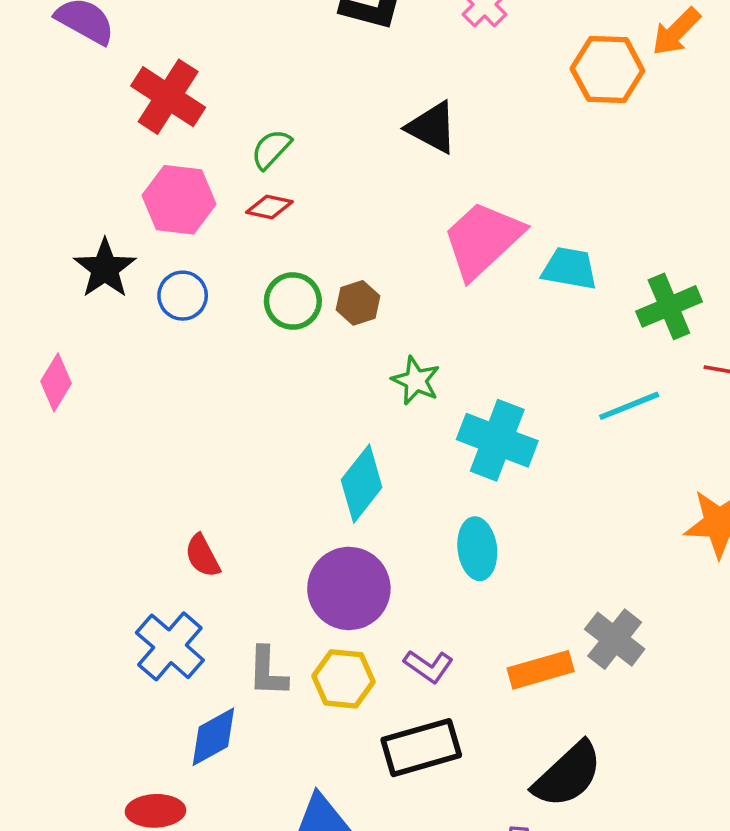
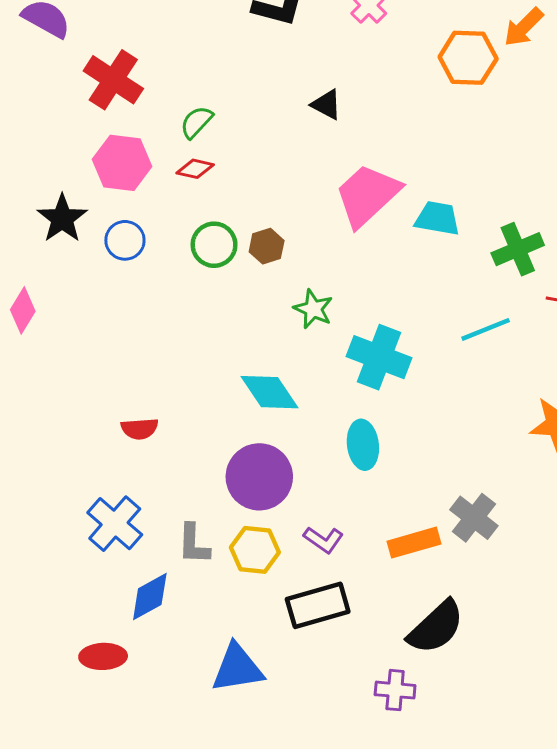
black triangle: (432, 127) -> (326, 105), size x0.7
cyan diamond: (362, 484) -> (270, 392), turned -72
red semicircle: (202, 556) -> (140, 429), moved, turned -66

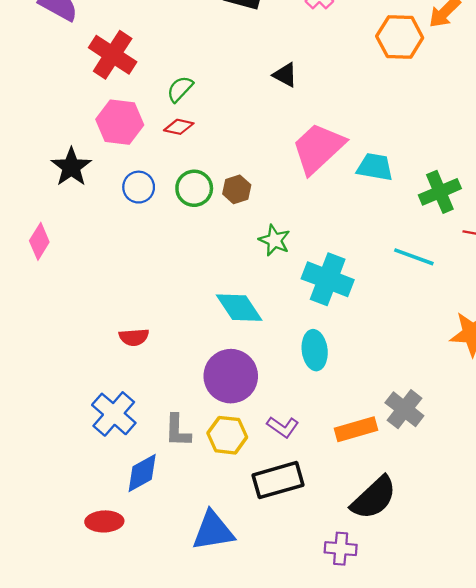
blue circle: (125, 240) -> (139, 187), moved
cyan line: (486, 329) -> (414, 257), turned 42

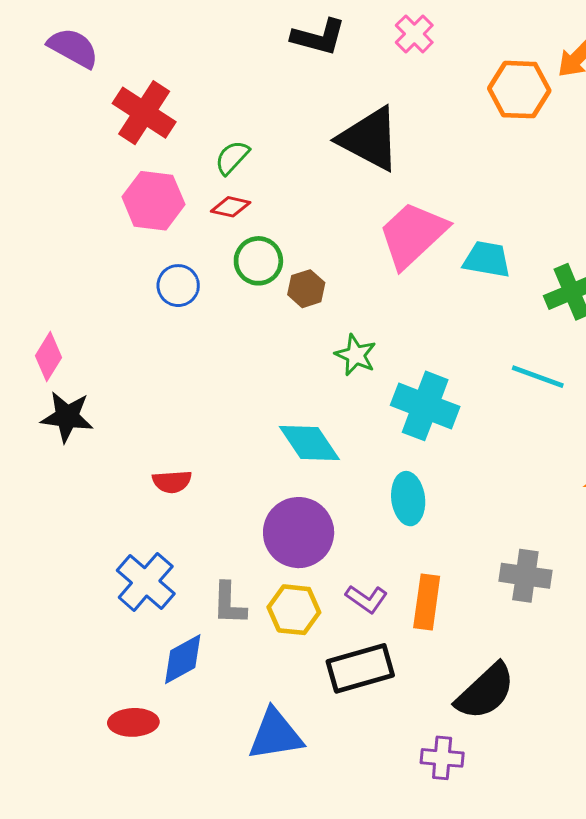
black triangle: (285, 75) -> (370, 139), size x2.0
black star: (71, 167) -> (67, 417), moved, turned -30
green circle: (194, 188) -> (258, 261), moved
gray cross: (404, 409) -> (525, 576), turned -30
orange rectangle: (356, 429) -> (427, 602), moved, turned -66

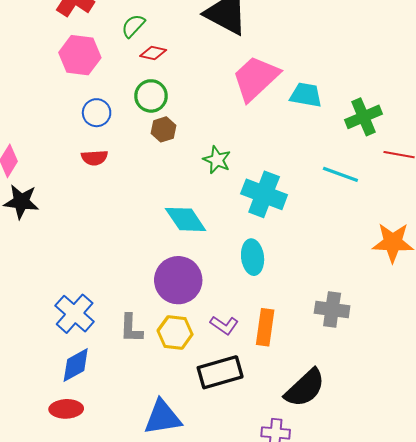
red diamond: (231, 207) -> (153, 53), moved
brown hexagon: (306, 289) -> (164, 129), moved
red semicircle: (172, 482) -> (94, 158), moved
blue diamond: (183, 659) -> (76, 365), moved

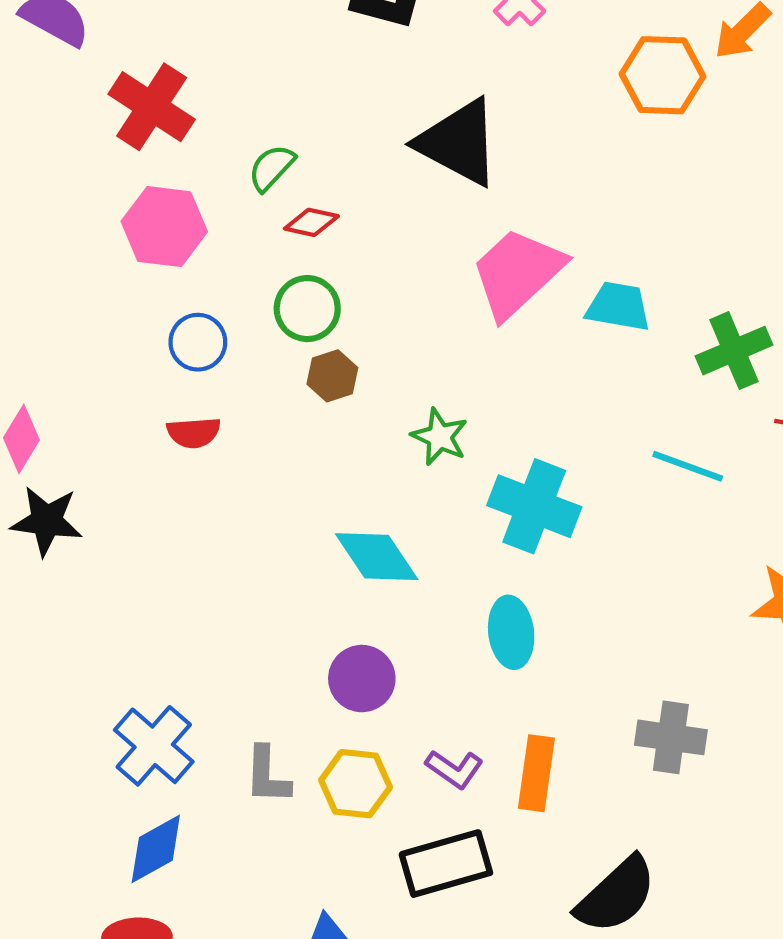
purple circle: (178, 280) -> (362, 679), size x0.7

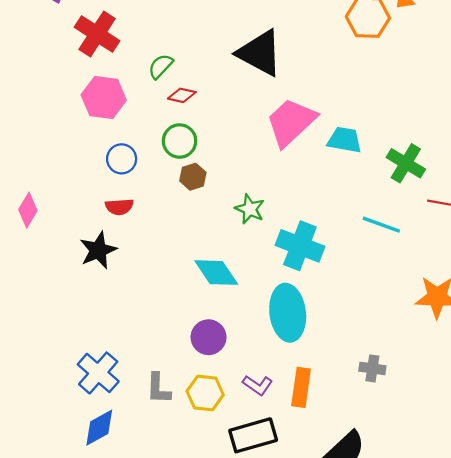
green cross: (734, 351) -> (406, 163), turned -36
black star: (47, 521) -> (98, 250), moved, turned -30
cyan ellipse: (511, 632) -> (288, 313), size x1.5
gray cross: (671, 737) -> (372, 368), size x0.7

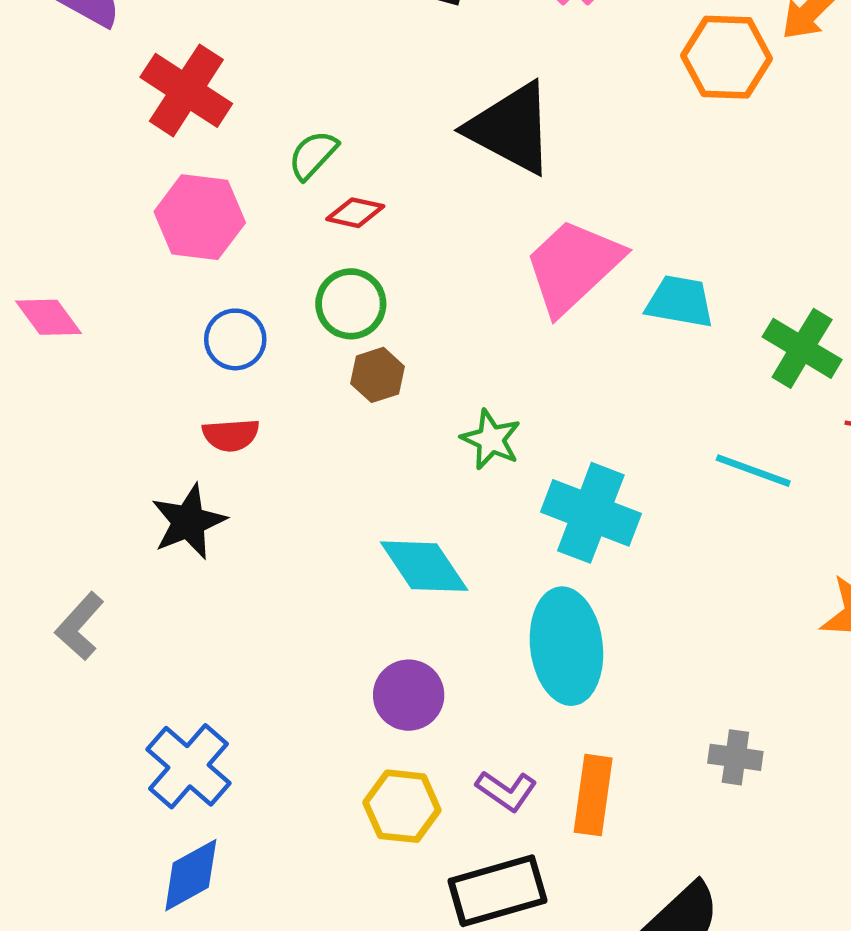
pink diamond: (28, 210) -> (49, 317), moved, turned -68
gray L-shape: (158, 389) -> (80, 626), moved, turned 40

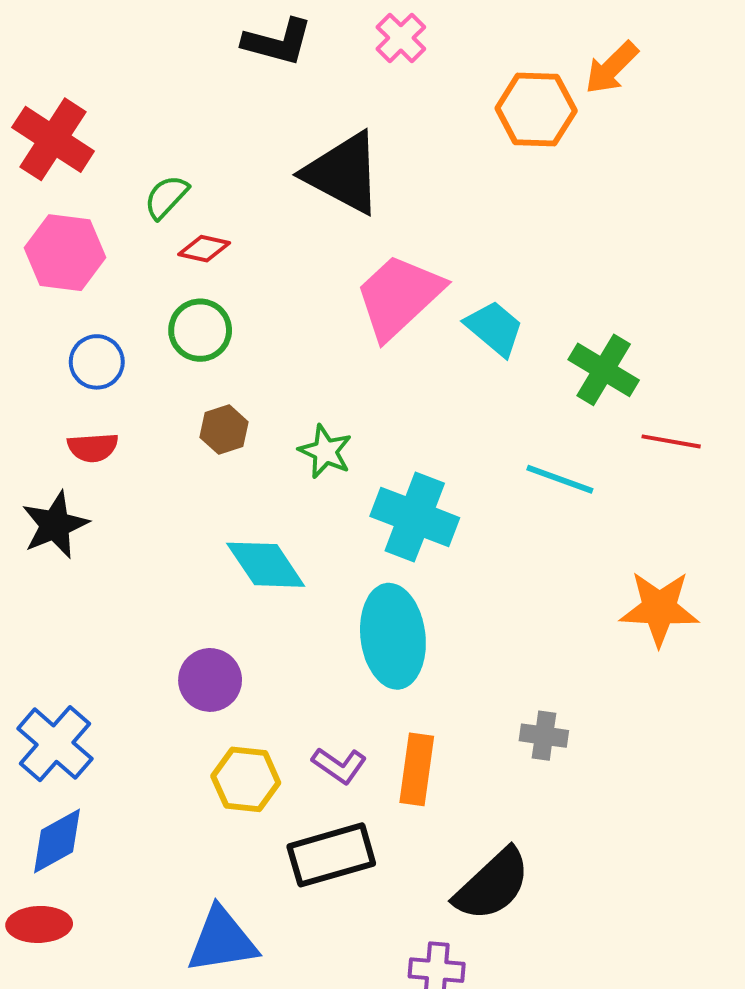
cyan trapezoid: (680, 302) -> (494, 328), turned 30
brown hexagon: (378, 375) -> (224, 430), moved
purple circle: (409, 695) -> (210, 680), moved

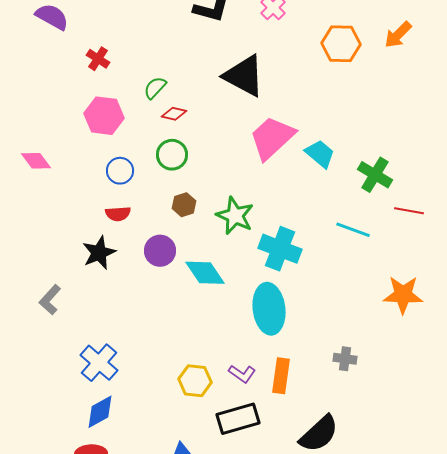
orange arrow: (612, 68) -> (398, 35), moved
red cross: (53, 139) -> (98, 59), size x0.6
green star: (325, 451) -> (235, 216), size x1.4
purple circle: (210, 680) -> (160, 251), moved

